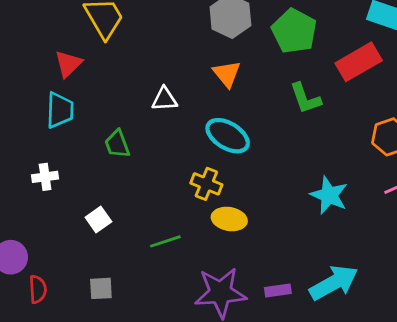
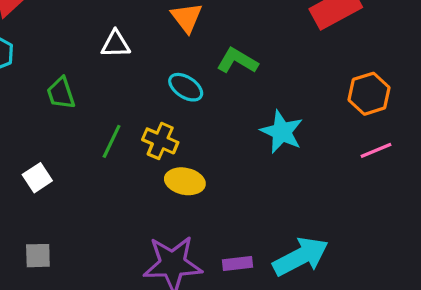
green L-shape: (305, 98) -> (237, 61), moved, turned 138
cyan ellipse: (228, 136) -> (186, 87), size x0.7
cyan star: (329, 195) -> (282, 132), moved
green line: (165, 241) -> (112, 141), moved, turned -48

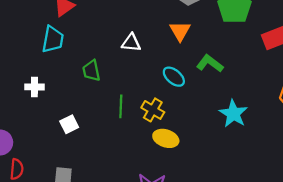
green line: (112, 141) -> (121, 106), turned -30

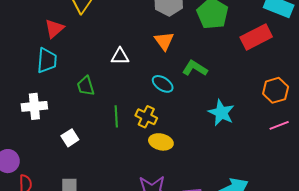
white cross: (34, 87) -> (34, 106), size x1.4

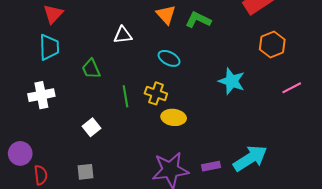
green L-shape: (195, 68) -> (198, 20), moved
orange hexagon: (276, 90) -> (272, 45), moved
white square: (70, 138) -> (92, 127), moved

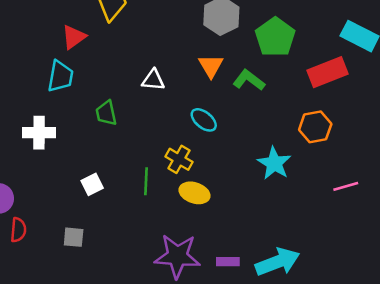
orange hexagon: (272, 45) -> (315, 127), moved
green line: (125, 96) -> (146, 181), moved

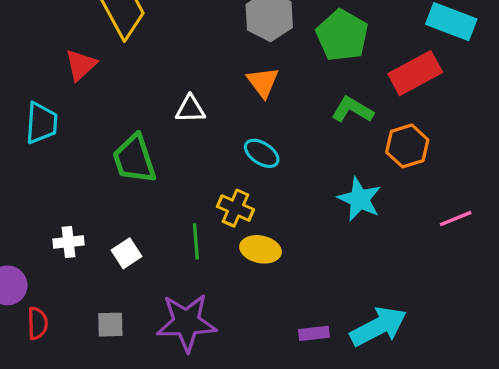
cyan trapezoid: (60, 76) -> (41, 123), moved
green L-shape: (249, 80) -> (352, 110), moved
green trapezoid: (106, 113) -> (134, 159), size x1.5
white cross: (39, 133) -> (69, 242), moved, size x0.7
purple star: (177, 256) -> (186, 323), moved

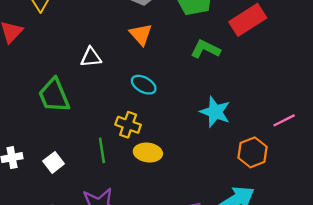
orange hexagon: (407, 146) -> (253, 152), moved

